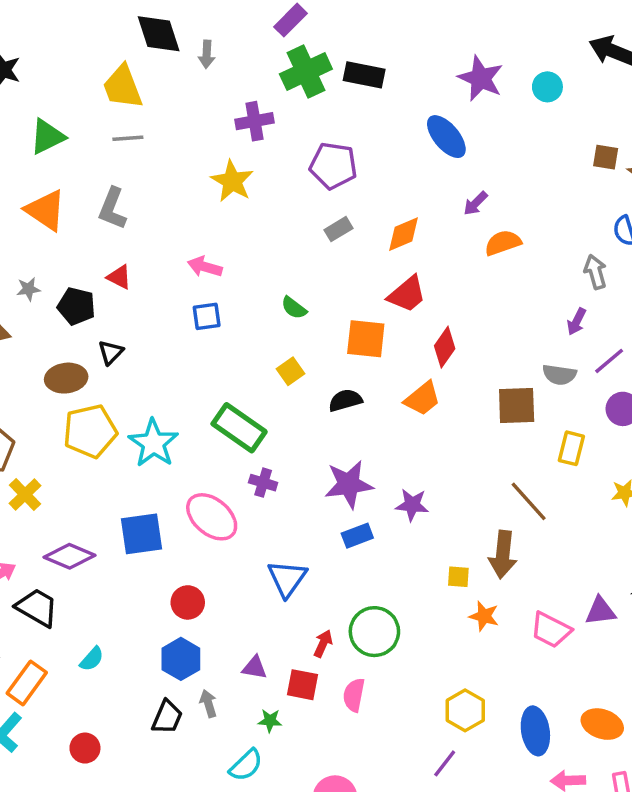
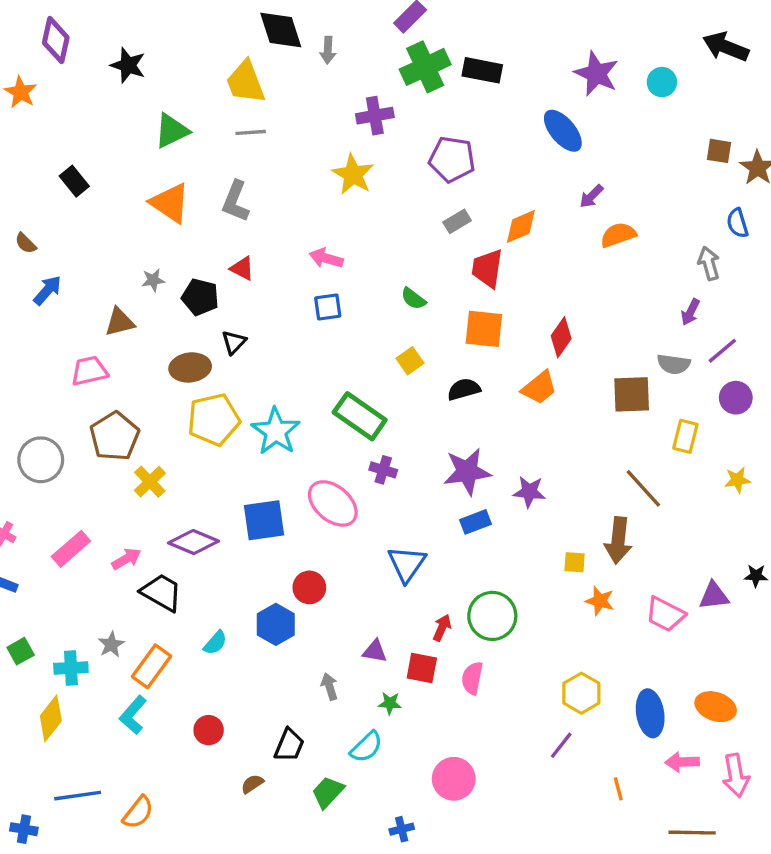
red trapezoid: (407, 294) -> (487, 268), moved, turned 138
blue hexagon: (181, 659) -> (276, 624), moved
black trapezoid: (167, 717) -> (289, 745), moved

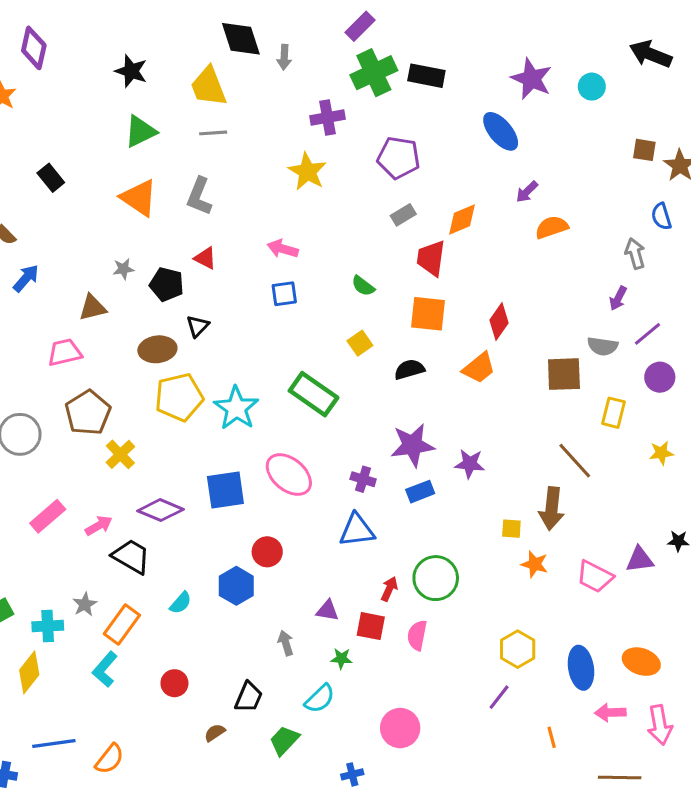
black star: (128, 65) -> (131, 71), moved
purple cross: (383, 470) -> (363, 479), moved
blue triangle: (407, 564) -> (357, 530), turned 48

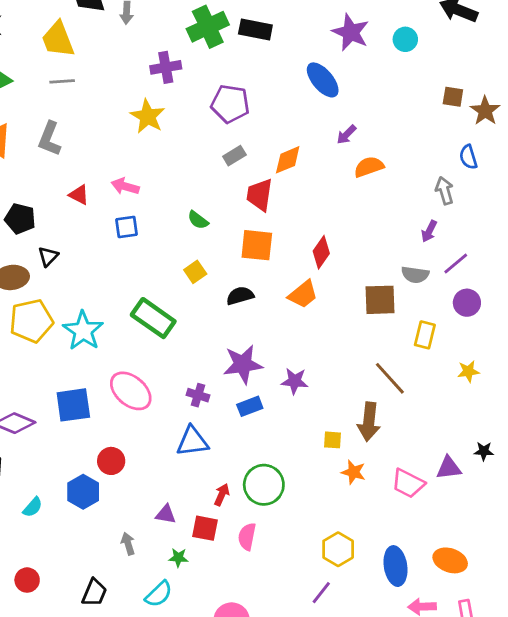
red triangle: (205, 258) -> (79, 195), moved

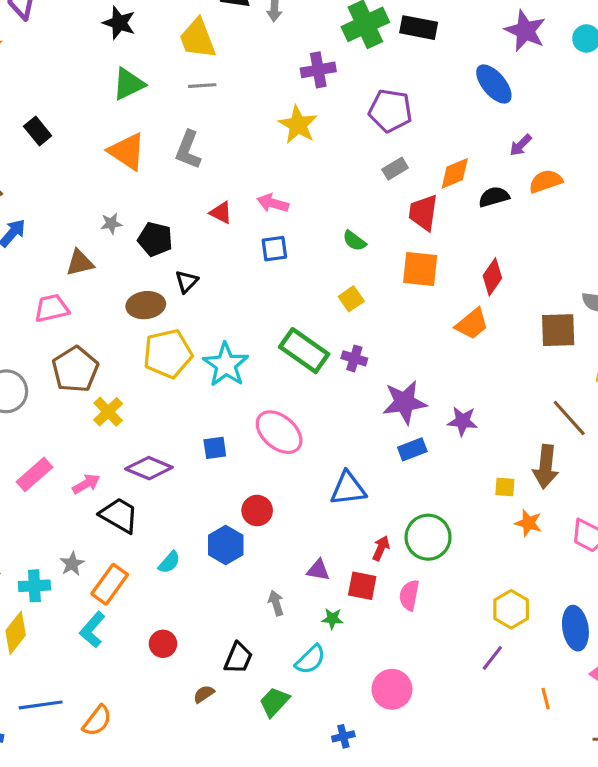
black semicircle: (240, 296) -> (494, 197), moved
purple cross: (198, 395) -> (354, 358), moved
blue square: (73, 405) -> (215, 448), size x0.6

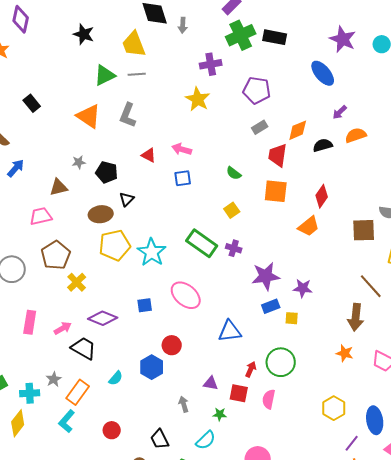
green triangle: (129, 84) -> (105, 75), moved
pink rectangle: (34, 474) -> (30, 322), turned -40
yellow square: (505, 487) -> (292, 318), moved
black trapezoid: (238, 658) -> (160, 439), turned 130
purple line: (492, 658) -> (352, 443), moved

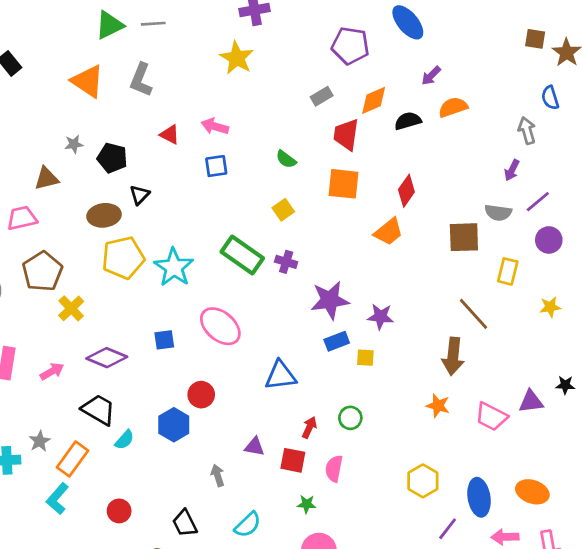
purple pentagon: (257, 90) -> (350, 46), moved
black trapezoid: (84, 348) -> (99, 410), moved
green circle: (281, 362) -> (350, 418), size x0.6
green star: (220, 414) -> (307, 504), moved

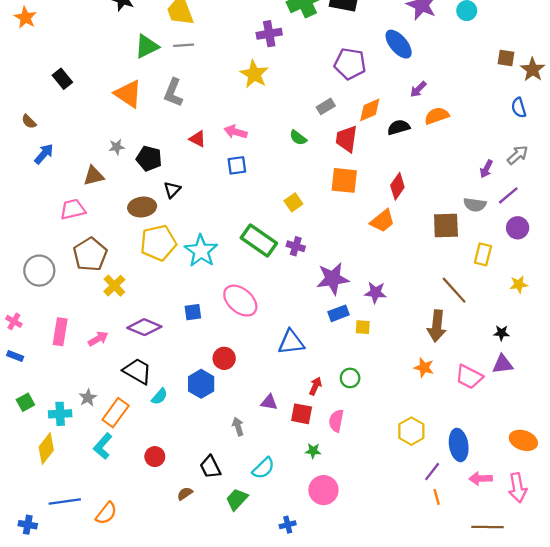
gray arrow: (527, 130) -> (518, 155), moved, turned 65
green semicircle: (286, 159) -> (298, 138), moved
black star: (565, 385) -> (501, 333), moved
orange ellipse: (532, 492) -> (523, 440), moved

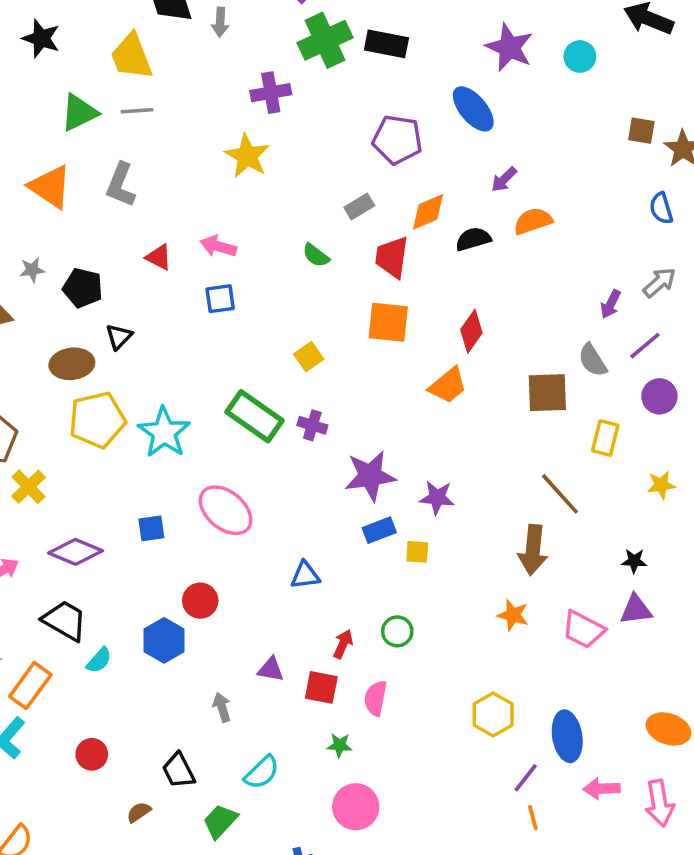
gray semicircle: (475, 205) -> (593, 360), turned 50
blue triangle: (291, 342) -> (305, 575), size x0.7

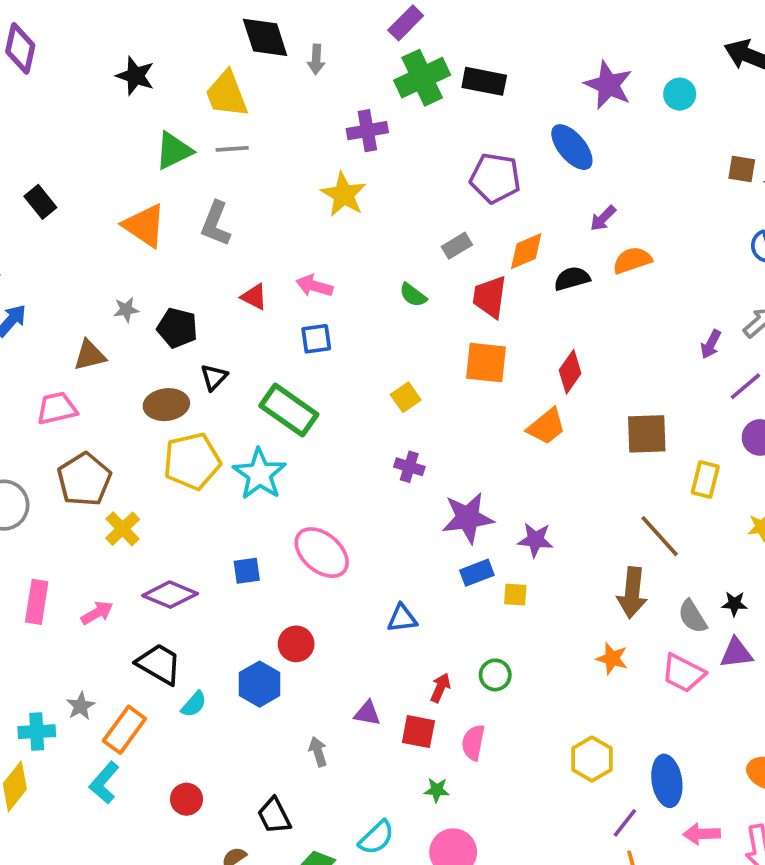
gray semicircle: (593, 360) -> (692, 616), moved
green rectangle: (254, 416) -> (289, 410), moved
cyan semicircle: (262, 772) -> (376, 838), moved

